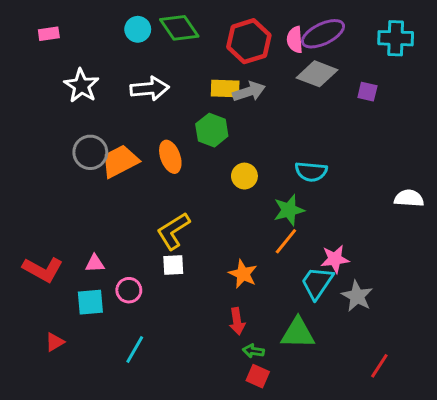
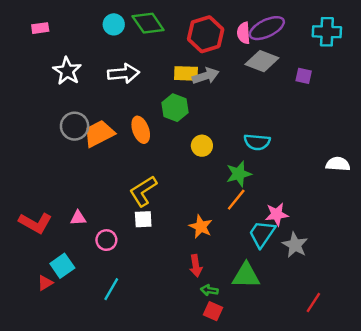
cyan square: (90, 302) -> (62, 266), moved, turned -30

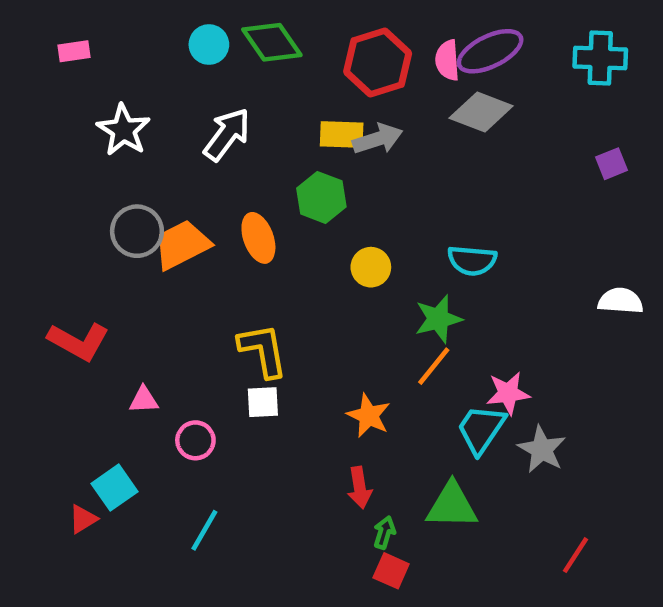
white arrow: (124, 73) -> (227, 134), turned -48
purple square: (304, 76) -> (612, 164), moved, turned -35
yellow L-shape: (143, 191) -> (263, 350), turned 112
red L-shape: (35, 223) -> (78, 341), moved
green arrow: (209, 290) -> (384, 533), turned 98

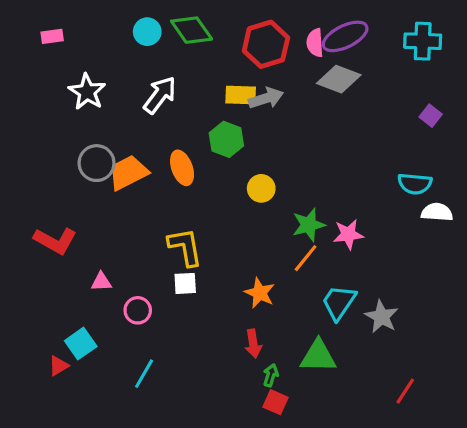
purple square: (612, 164) -> (431, 116), turned -30
cyan semicircle: (472, 260) -> (415, 184), moved
pink star: (508, 393) -> (348, 234), moved

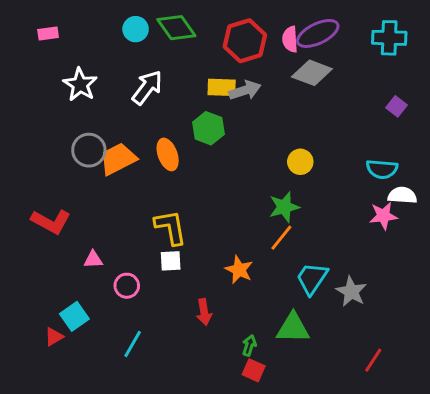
yellow circle: (261, 188) -> (300, 162), moved
pink star: (348, 234) -> (383, 216), moved
red arrow: (253, 344) -> (204, 312), moved

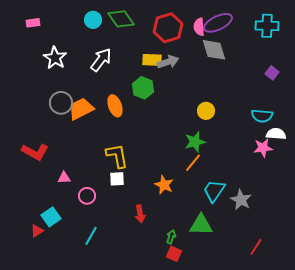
gray diamond: (312, 73) -> (214, 50), turned 52

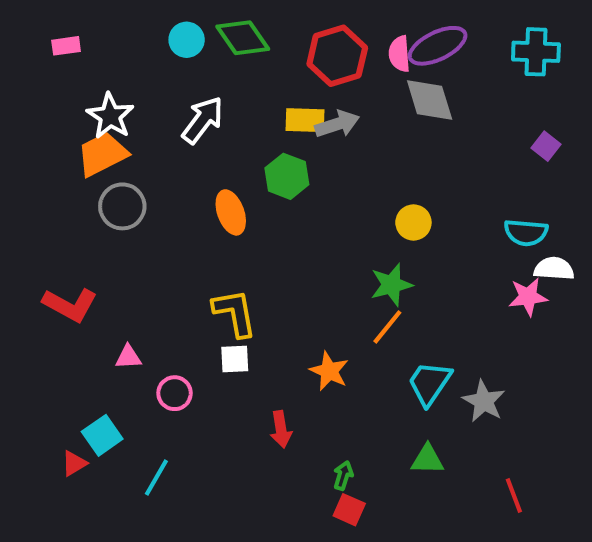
orange trapezoid: (81, 109) -> (102, 154), moved
green triangle: (201, 225) -> (428, 459), moved, size x0.7
cyan line: (91, 236) -> (156, 478), moved
red line: (256, 247) -> (514, 496), turned -54

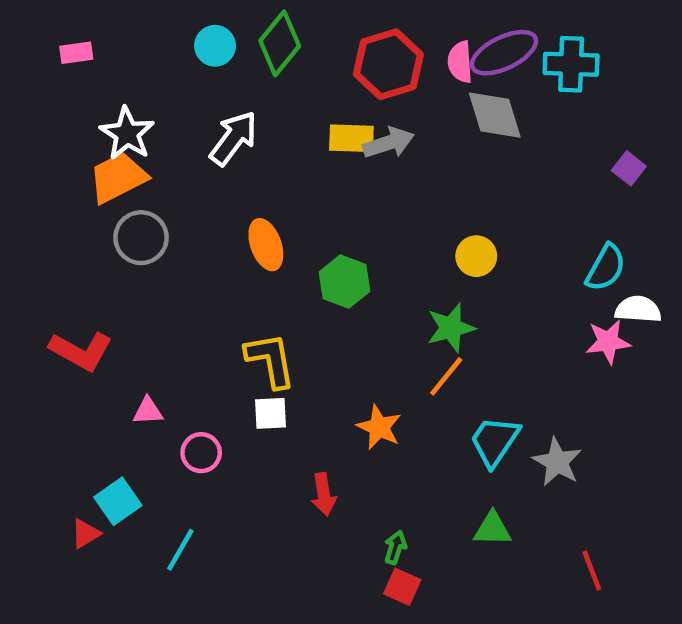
green diamond: (243, 38) -> (280, 43), turned 74
cyan cross: (536, 52) -> (571, 64), moved
green hexagon: (287, 176) -> (344, 282), moved
cyan semicircle: (526, 233) -> (606, 268), turned -66

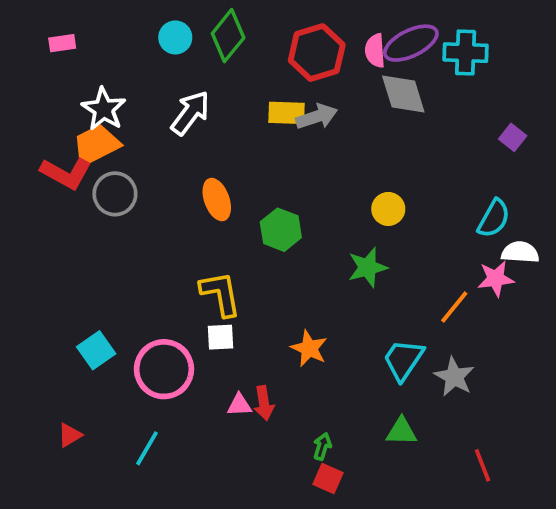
red L-shape: (81, 351) -> (66, 173), moved
orange line: (446, 376) -> (454, 307), moved
pink triangle: (148, 411) -> (239, 405), moved
pink circle: (201, 453) -> (164, 369), size x1.8
cyan square: (118, 501) -> (96, 350), moved

